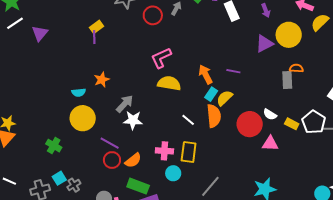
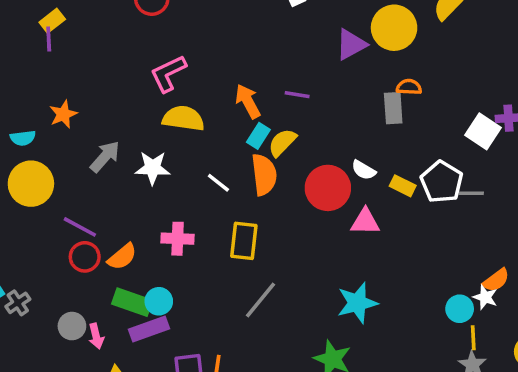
white star: (133, 120) -> (153, 168), moved
yellow rectangle: (189, 152) -> (244, 241), moved
cyan circle: (173, 173) -> (159, 301), moved

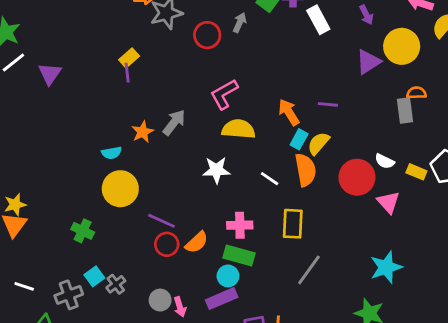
gray arrow: (105, 157) -> (174, 122), moved
pink triangle: (365, 222) -> (388, 202), turned 50
green rectangle: (132, 302) -> (239, 255), moved

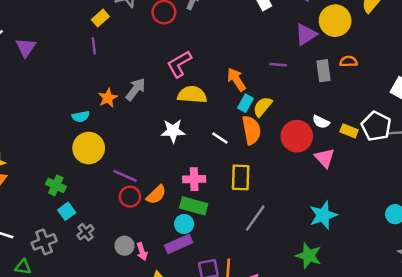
yellow rectangle: (129, 58) -> (100, 18), moved
purple line: (328, 104) -> (278, 65), moved
gray rectangle: (405, 110) -> (323, 71), moved
cyan square: (94, 276) -> (67, 211), moved

